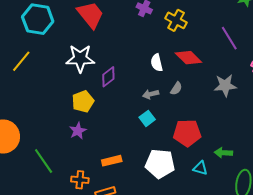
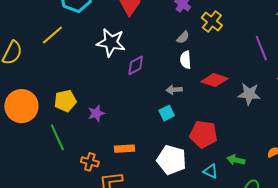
red diamond: (188, 58) -> (215, 80), moved, turned -36
gray semicircle: (176, 89) -> (183, 37), moved
yellow pentagon: (83, 101) -> (65, 101), moved

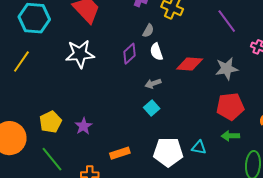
purple diamond: (136, 65) -> (129, 54), moved
red pentagon: (203, 134) -> (230, 107), moved
cyan triangle: (210, 171) -> (199, 148), moved

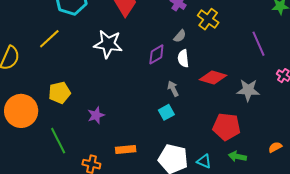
gray arrow: (153, 84) -> (173, 89), turned 70
red pentagon: (230, 107) -> (226, 127), moved
yellow pentagon: (51, 122) -> (59, 93), moved

